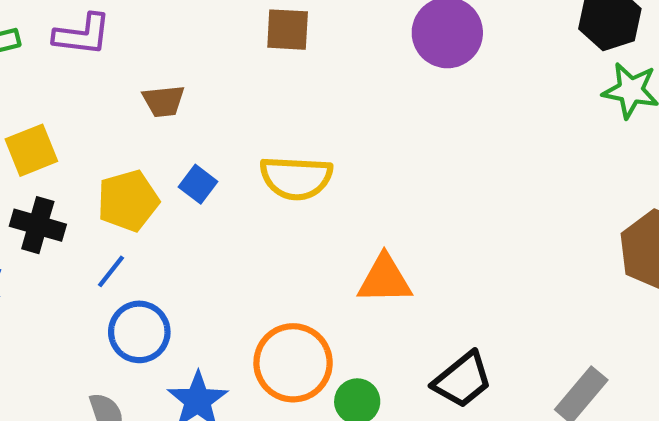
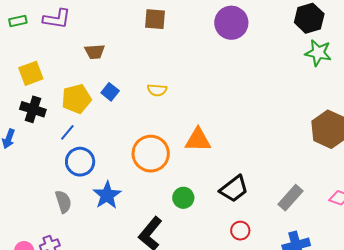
yellow semicircle: (296, 178) -> (157, 90), size x0.6
orange circle: (293, 363) -> (151, 154), moved

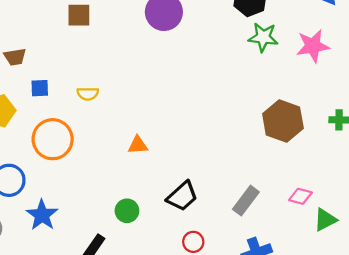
blue square: (110, 92) -> (40, 88), moved, turned -36
orange triangle: (198, 140) -> (138, 145), size x0.7
orange circle: (151, 154) -> (53, 139), moved

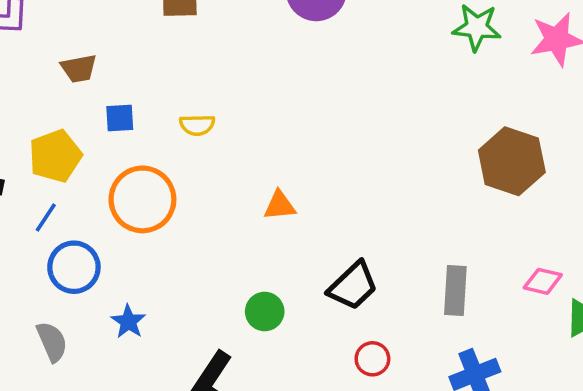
gray rectangle: (246, 201) -> (455, 290), turned -32
blue star: (42, 215) -> (128, 322), size x0.7

